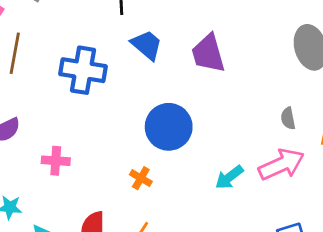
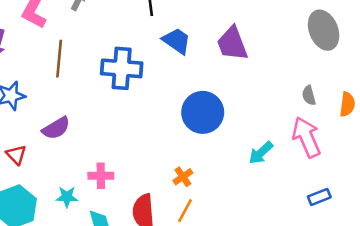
pink cross: (56, 161) -> (101, 176), moved
pink arrow: (281, 164) -> (306, 137), turned -84
orange cross: (141, 178) -> (183, 177), moved, turned 30

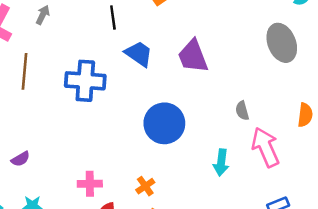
gray semicircle: (309, 95) -> (242, 111), moved
purple semicircle: (56, 128) -> (21, 159), moved, size x0.7
cyan arrow: (261, 153) -> (221, 162), turned -40
pink cross: (101, 176) -> (90, 184), moved

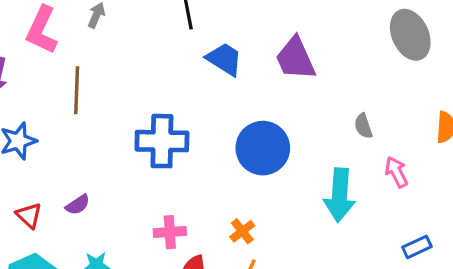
blue cross: (85, 81) -> (162, 141), moved
pink arrow: (266, 147) -> (396, 172), size x0.6
cyan arrow: (221, 162) -> (340, 195), size x1.5

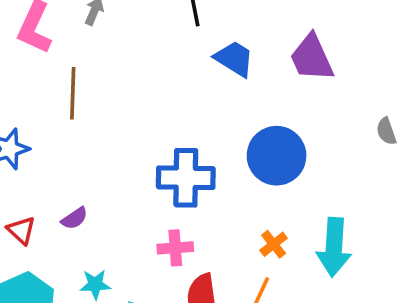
blue cross: (162, 141) -> (186, 178), moved
cyan arrow: (340, 195) -> (334, 247), moved
orange cross: (242, 231) -> (274, 244), moved

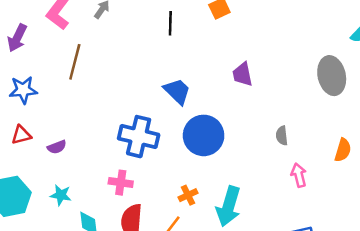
purple trapezoid: (312, 58) -> (242, 74), size x0.7
blue trapezoid: (234, 59) -> (177, 91), moved
red triangle: (21, 230) -> (21, 135), moved, turned 50

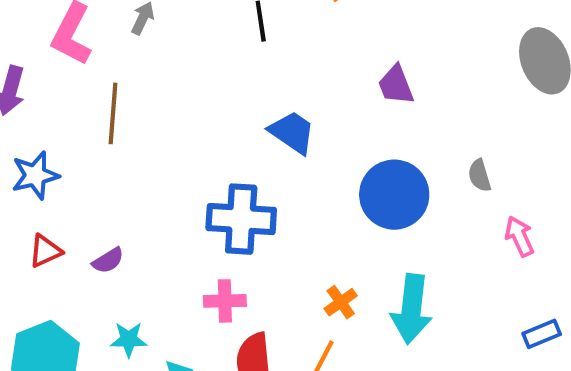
blue circle: (204, 135) -> (394, 195), moved

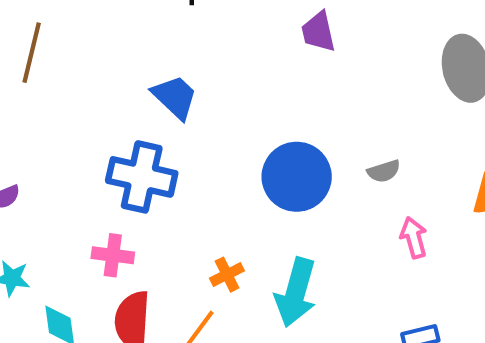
purple trapezoid: (396, 85) -> (318, 32), moved
blue trapezoid: (292, 132) -> (175, 97), moved
gray semicircle: (480, 175) -> (384, 171), turned -100

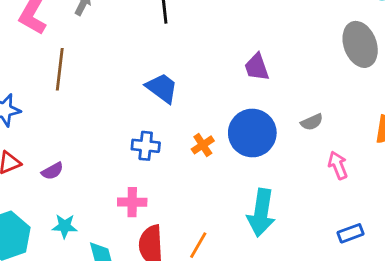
purple trapezoid: (318, 32) -> (257, 67), moved
blue cross: (142, 177) -> (146, 146), size x0.6
orange cross: (227, 275) -> (203, 145), moved

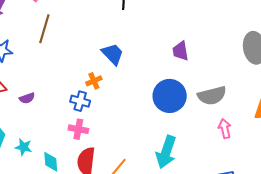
gray semicircle: (312, 122) -> (212, 96), size x1.8
orange cross: (203, 145) -> (94, 81), moved
blue cross: (146, 146) -> (80, 101), moved
cyan star: (65, 226) -> (24, 147), moved

